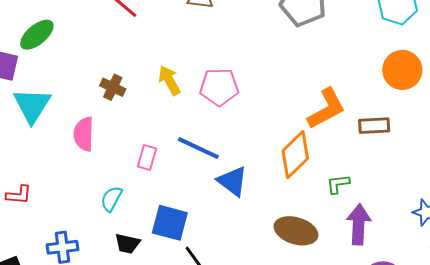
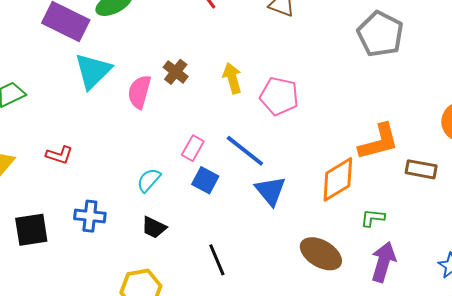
pink semicircle: (84, 134) -> (139, 92), moved
blue square: (170, 223) -> (205, 180), moved, size x0.7

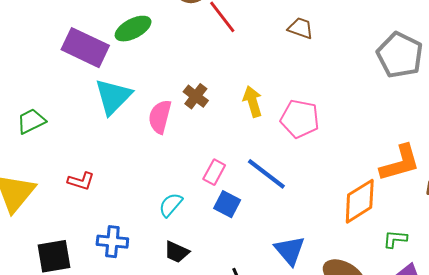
blue triangle: (270, 191) -> (290, 251), moved

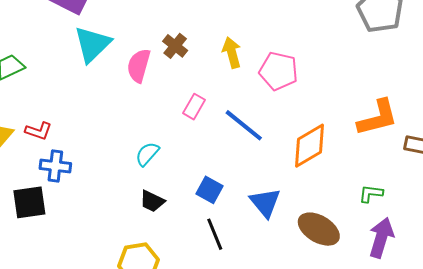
pink rectangle: (214, 172) -> (194, 107), moved
red L-shape: (81, 181) -> (39, 131), moved
orange diamond: (360, 201) -> (309, 146), moved
blue square: (227, 204) -> (210, 190), moved
blue cross: (112, 242) -> (55, 166), moved

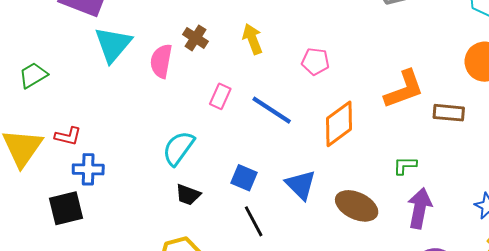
pink pentagon: (279, 71) -> (315, 61), moved, size x0.7
cyan semicircle: (147, 154) -> (178, 148), size x1.4

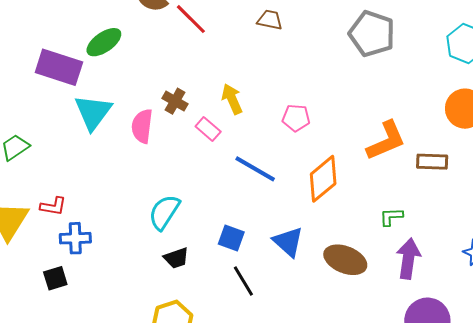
pink rectangle: (220, 96) -> (208, 129), moved, turned -70
black trapezoid: (188, 195) -> (176, 258), turned -36
black square: (66, 208) -> (55, 278), size x0.7

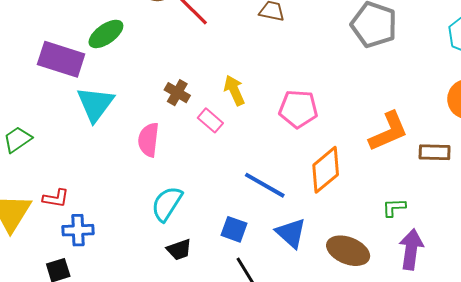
pink pentagon: (296, 118) -> (298, 109), size x1.4
pink semicircle: (142, 126) -> (149, 140), moved
blue line: (255, 169) -> (265, 185), moved

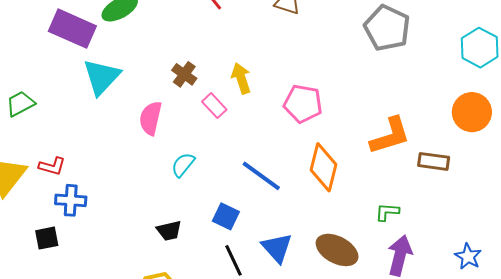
orange diamond: (326, 170) -> (323, 167), turned -42
cyan semicircle: (167, 204) -> (183, 165), moved, size x0.7
blue triangle: (291, 233) -> (277, 248), moved

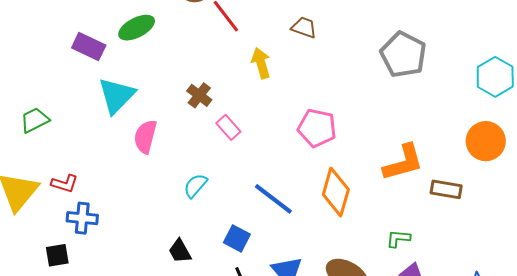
purple rectangle: (72, 29) -> (89, 46), size x0.7
yellow arrow: (241, 78) -> (261, 63), moved
pink semicircle: (151, 118) -> (145, 137), moved
black trapezoid: (169, 231) -> (180, 251), turned 72

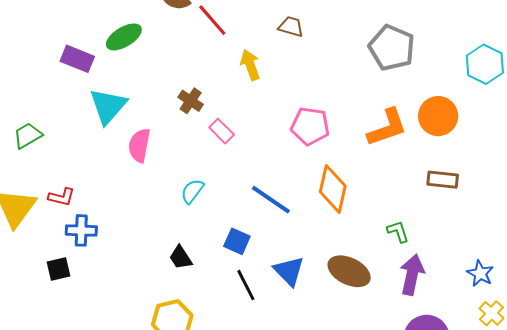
orange circle: (486, 141) -> (438, 116), moved
orange L-shape: (403, 163) -> (387, 128), moved
green L-shape: (398, 239) -> (398, 232), turned 70

